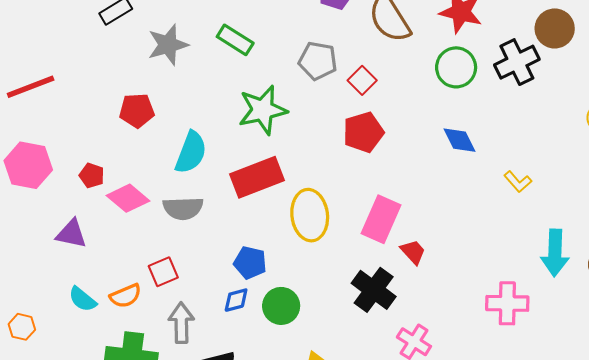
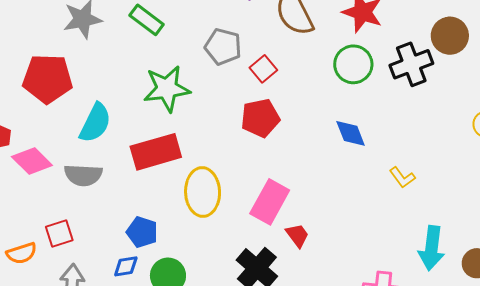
red pentagon: (137, 111) -> (48, 79), size x1.5

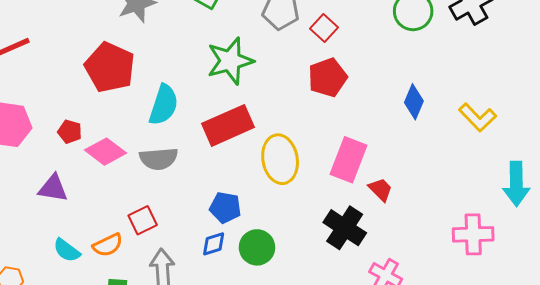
red pentagon: (48, 79) -> (110, 67), turned 30
blue diamond: (351, 133) -> (414, 102), moved, turned 52
yellow L-shape: (402, 178) -> (477, 117), size x1.4

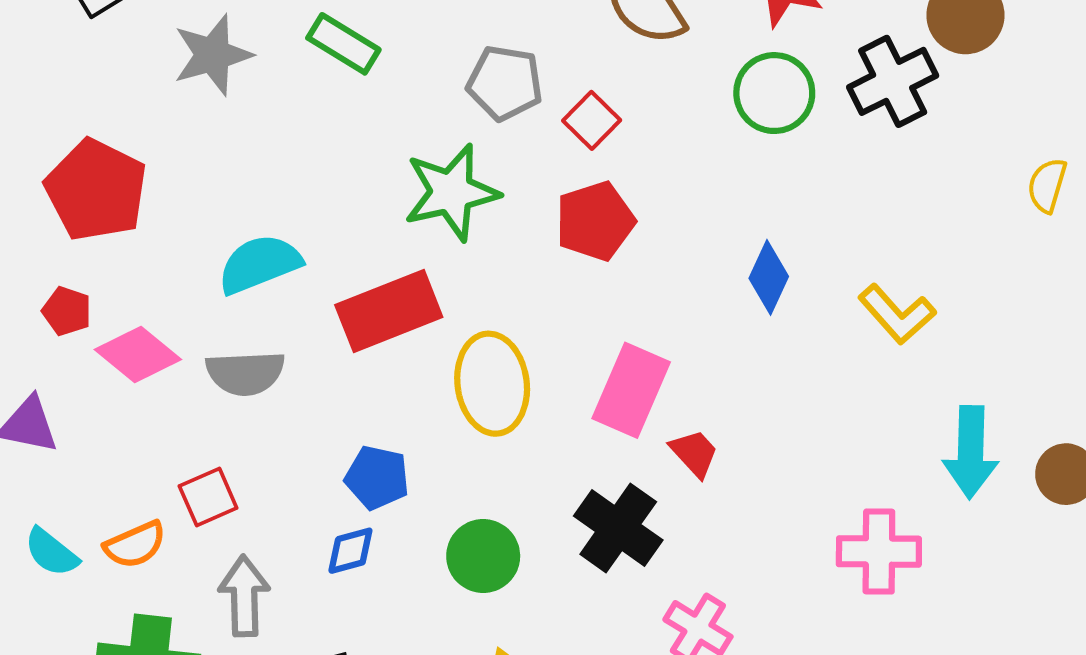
green star: (230, 61) -> (451, 192), moved
red pentagon: (110, 67) -> (96, 190), moved
cyan semicircle: (164, 105) -> (260, 264), turned -132
green circle: (257, 247) -> (483, 556), moved

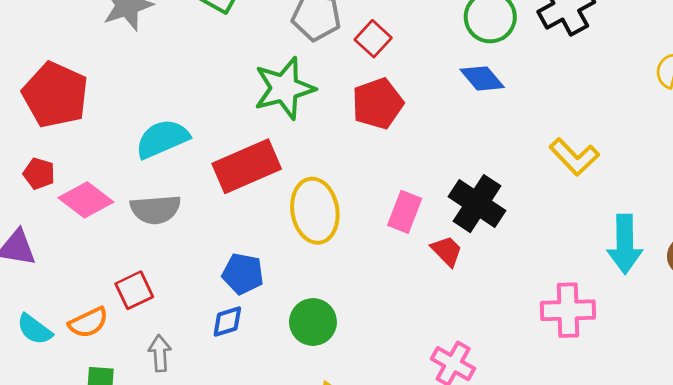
blue diamond: (769, 277) -> (482, 78), moved, turned -63
pink rectangle: (631, 390) -> (405, 212), size x0.7
black cross: (618, 528) -> (477, 204), moved
gray arrow: (244, 596) -> (160, 353), size x0.7

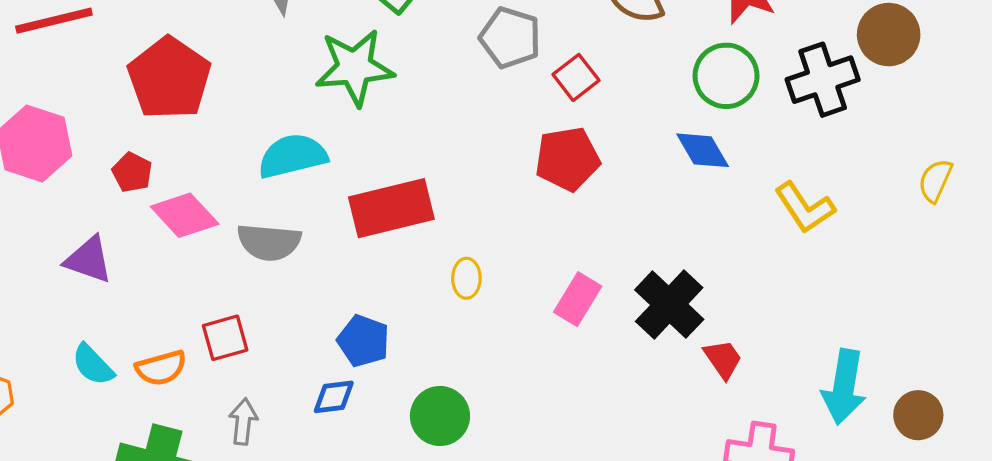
green star: (284, 88) -> (355, 67), moved
yellow L-shape: (574, 157) -> (805, 208), moved
yellow ellipse: (315, 211) -> (466, 278), size x0.5
red trapezoid: (447, 251) -> (723, 359), moved

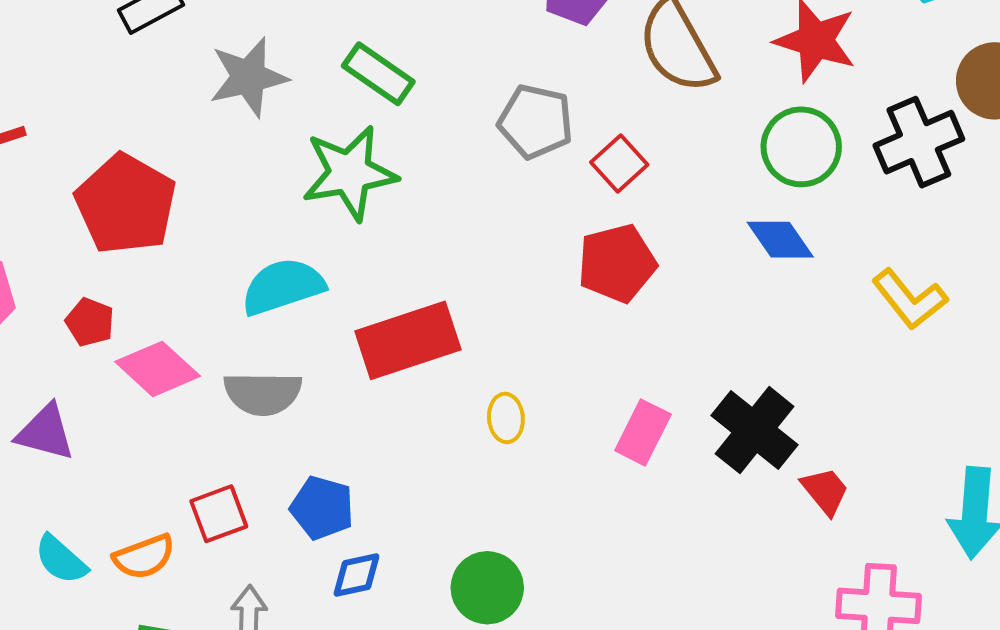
blue pentagon: (363, 341) -> (322, 508), moved

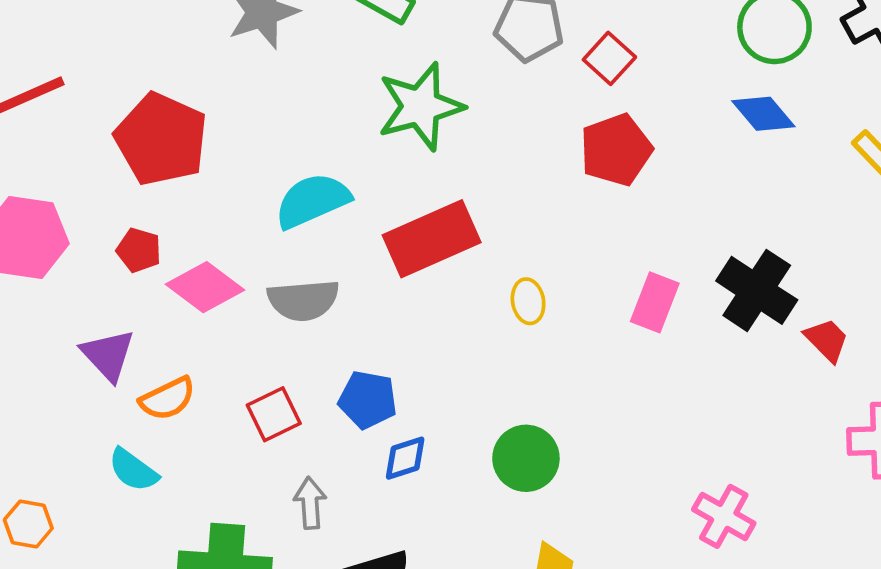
green star: (350, 173) -> (421, 106), moved
purple triangle: (45, 432) -> (108, 355), turned 38
orange semicircle: (144, 557) -> (167, 399), moved

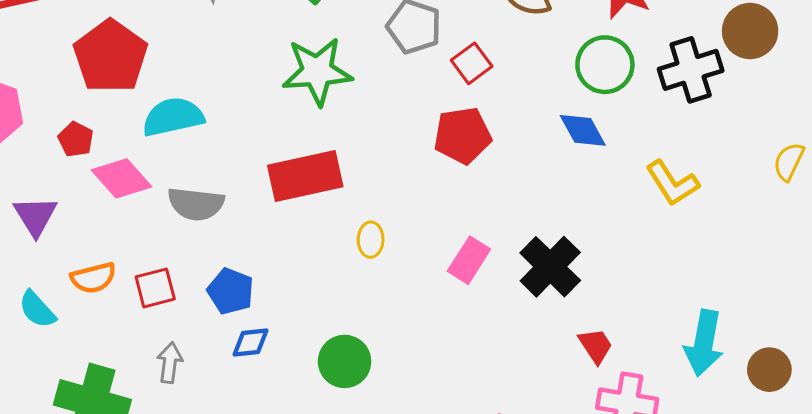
cyan semicircle: (312, 201) -> (173, 117), moved
red trapezoid: (827, 340) -> (596, 346), moved
orange semicircle: (167, 399) -> (93, 278), moved

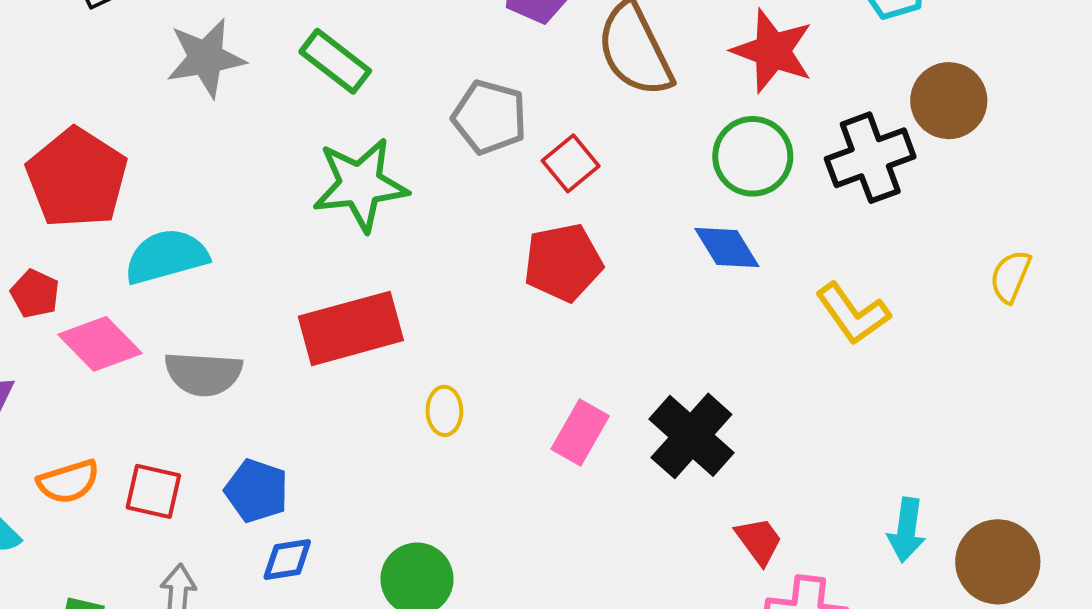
red square: (155, 288) -> (153, 491), turned 30
cyan arrow: (704, 343) -> (907, 530), size x0.7
brown circle: (769, 370) -> (998, 562), size x1.4

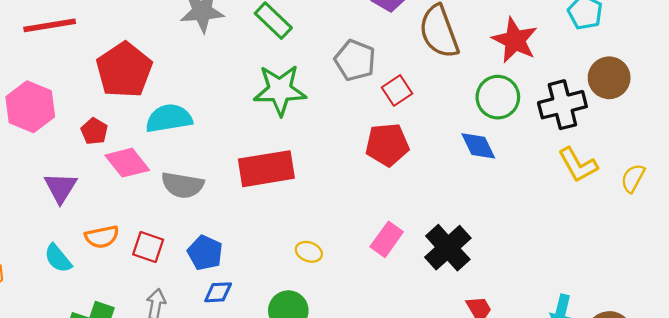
yellow L-shape: (853, 314) -> (578, 165), moved
yellow ellipse: (444, 411) -> (309, 252), moved, turned -75

